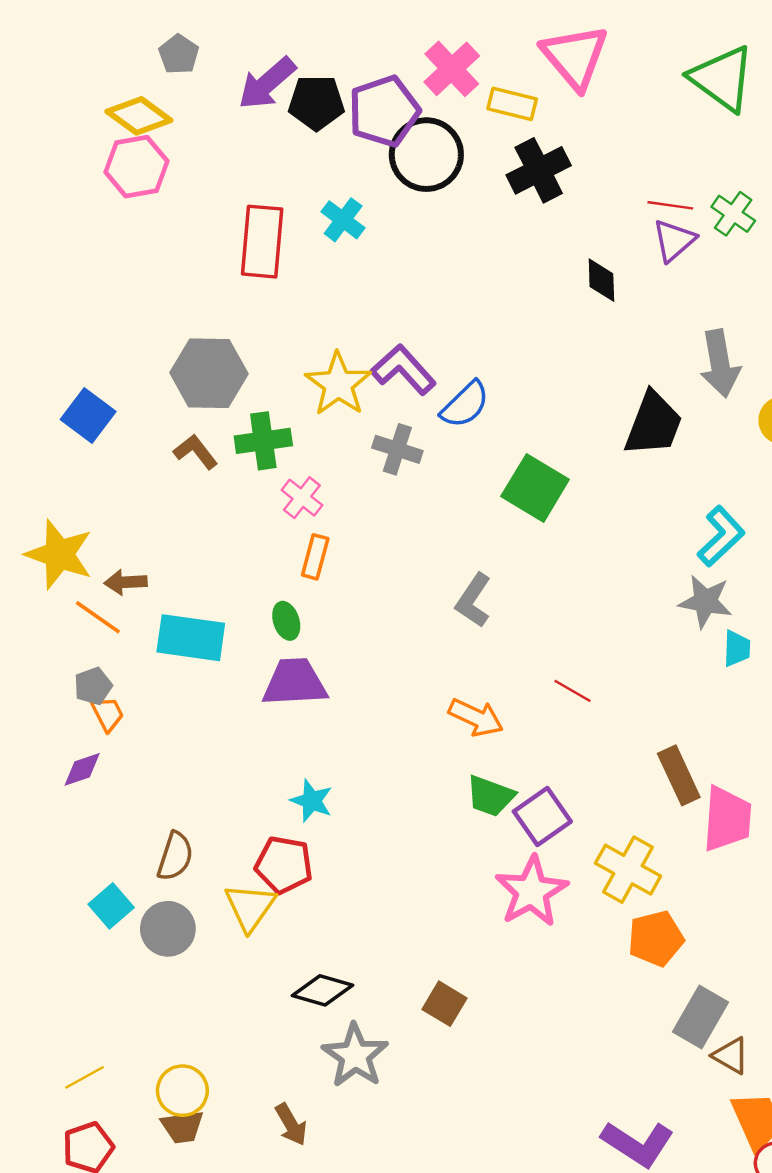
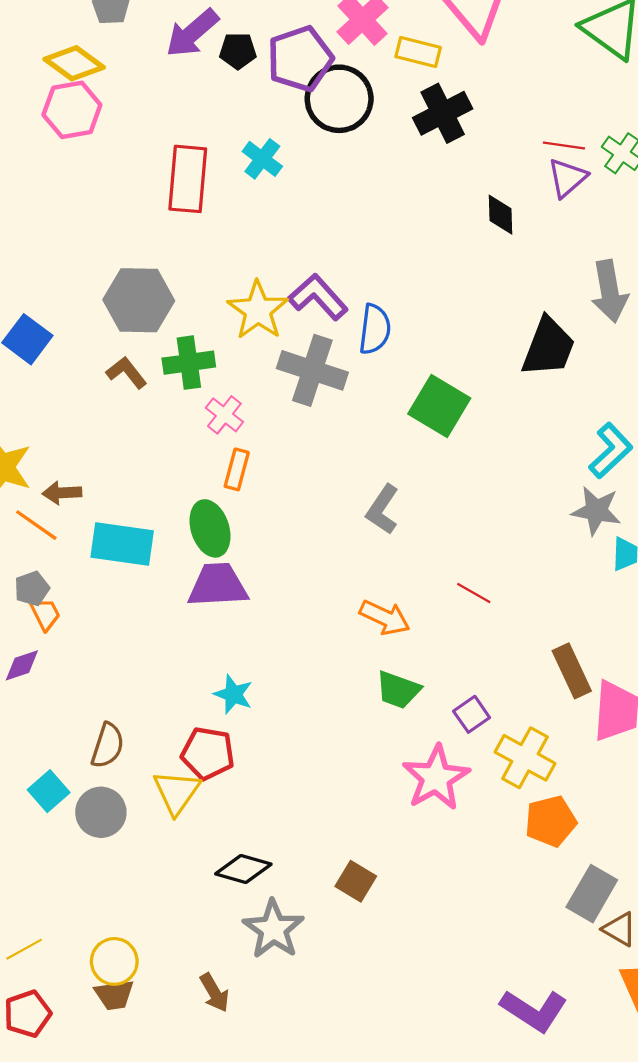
black pentagon: (316, 103) -> (238, 51), size x0.7
blue semicircle: (465, 405) -> (375, 329), turned -39
gray cross: (397, 449) -> (312, 370), size x1.5
green ellipse: (286, 621) -> (210, 528), size x1.6
purple square: (542, 816) -> (472, 714), moved, size x0.7

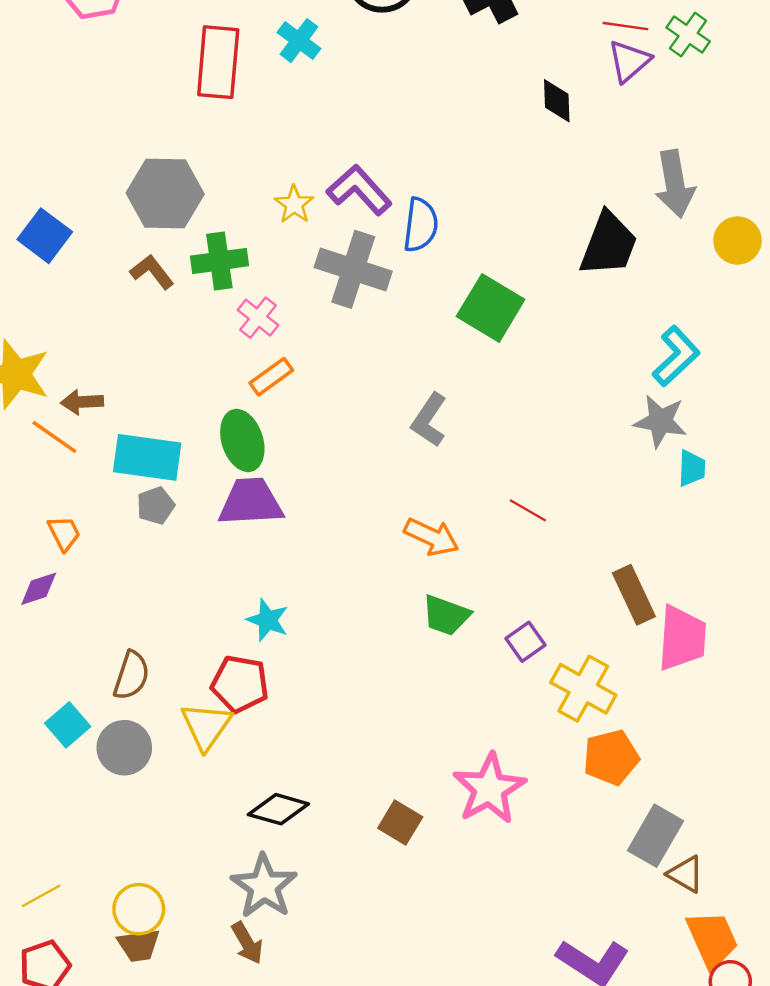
yellow star: (258, 310) -> (294, 204), size x0.6
orange rectangle: (237, 469) -> (271, 377), turned 39
gray pentagon: (32, 589) -> (156, 506), moved
pink star: (436, 778) -> (489, 789), moved
gray star: (273, 929) -> (264, 886), moved

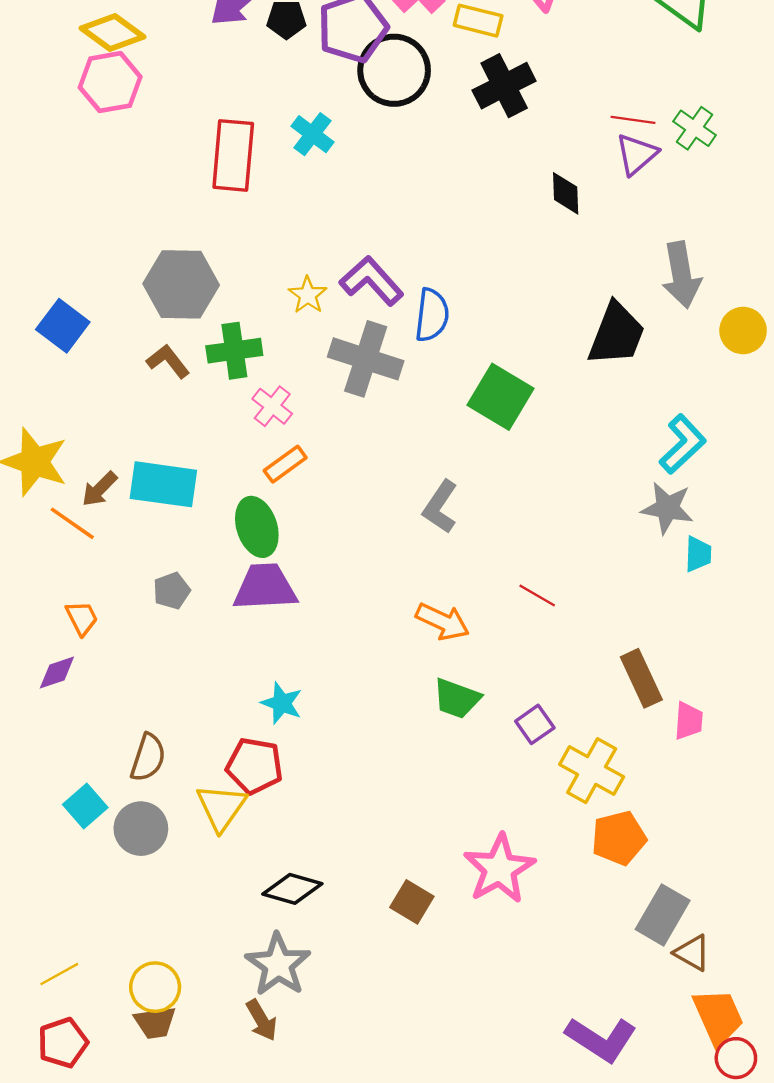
brown arrow: (82, 402) -> (99, 489), turned -42
cyan rectangle: (147, 457) -> (163, 484), moved
pink trapezoid: (682, 638) -> (689, 721), size x0.6

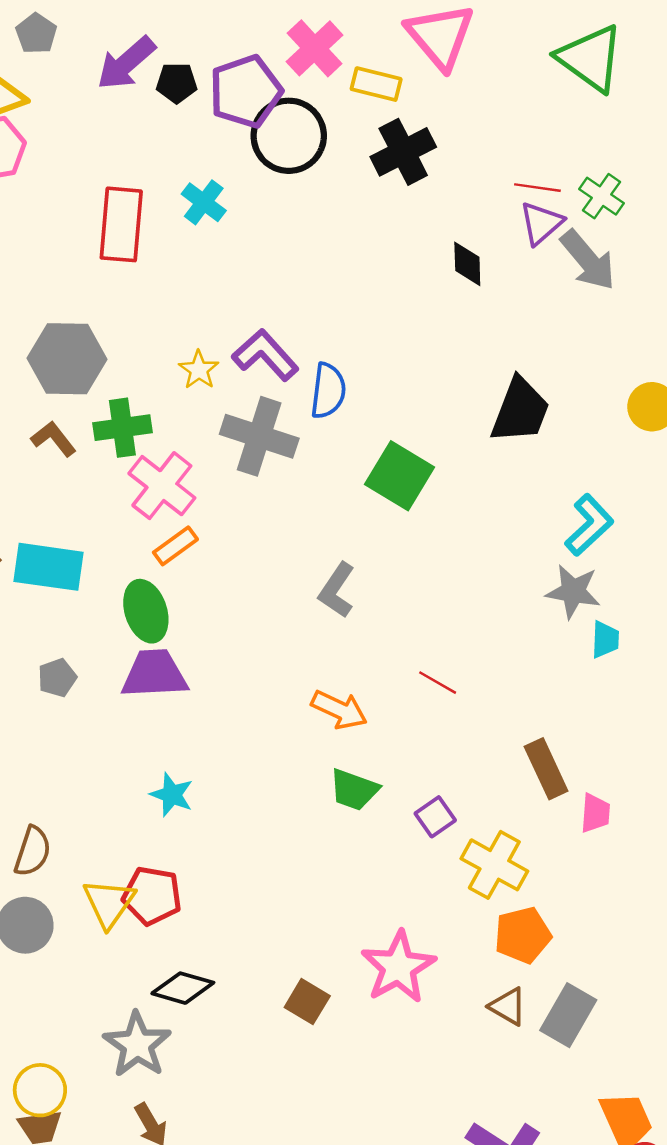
gray arrow: (682, 275) -> (588, 260), moved, turned -30
pink cross: (272, 406) -> (162, 486), size x1.6
red pentagon: (254, 766) -> (152, 896), moved
brown triangle: (692, 953) -> (508, 1006), moved
gray star: (278, 965) -> (137, 1045), moved

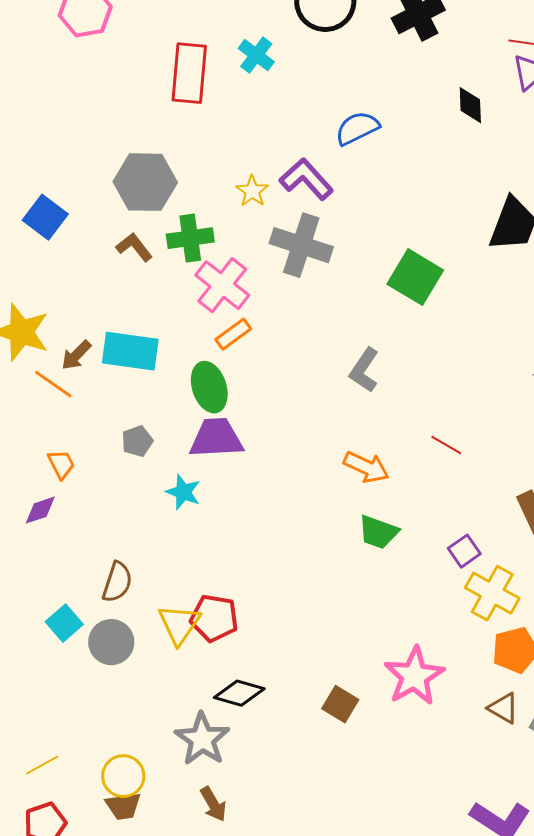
blue semicircle: (328, 391) -> (357, 128), moved, turned -123
cyan star: (172, 795) -> (183, 492), moved
purple square: (435, 817) -> (464, 551), moved

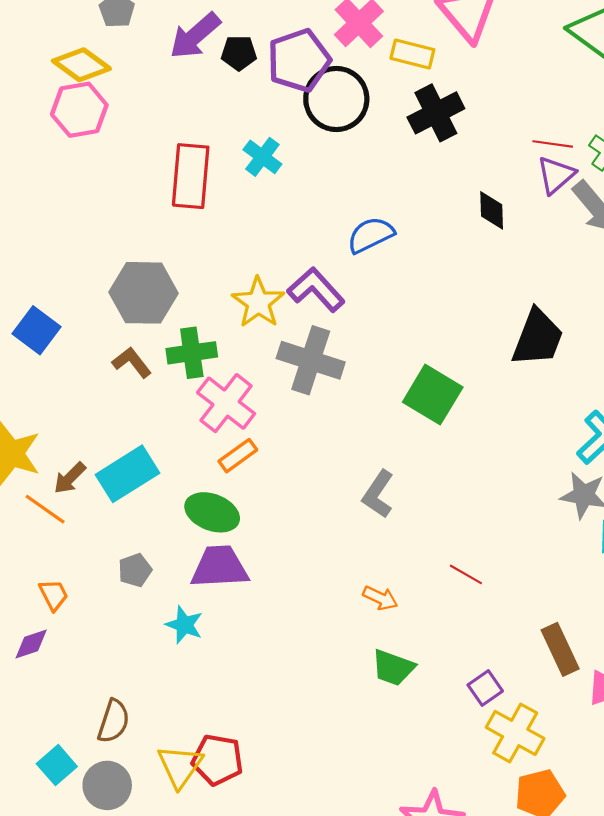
yellow star: (252, 191) -> (258, 302), size x1.5
cyan rectangle: (130, 351) -> (128, 474), turned -40
green ellipse: (209, 387) -> (212, 512), turned -51
orange arrow: (366, 467) -> (380, 598), size x0.7

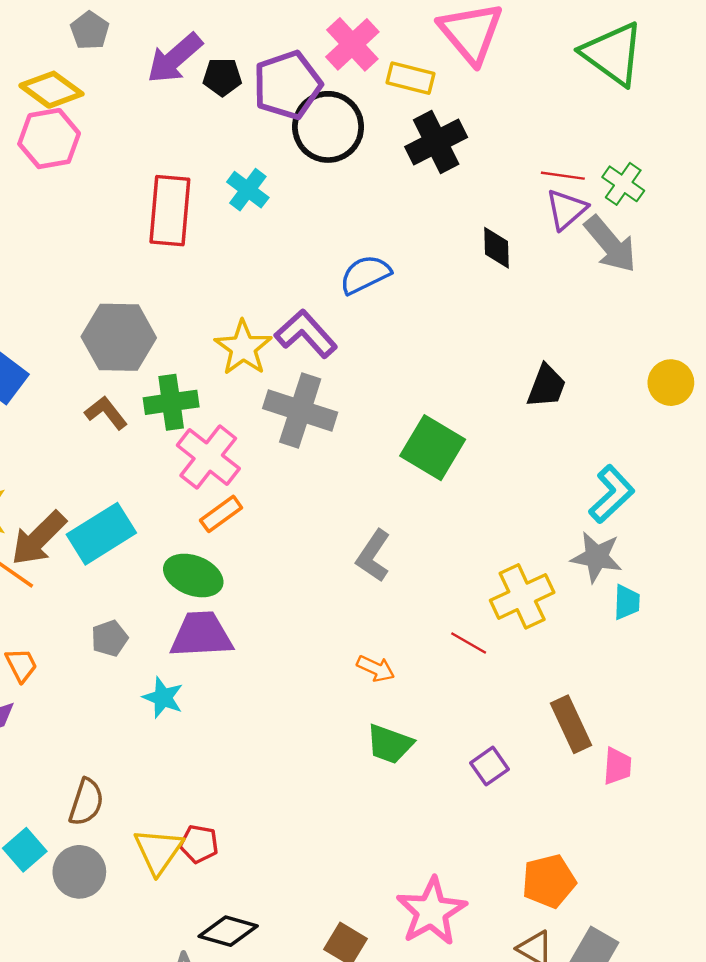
black trapezoid: (538, 338) -> (547, 386), size x0.7
brown arrow: (70, 478) -> (39, 538), size x1.6
yellow cross: (515, 733) -> (522, 596), moved, turned 36
red pentagon: (217, 760) -> (199, 844), size x0.7

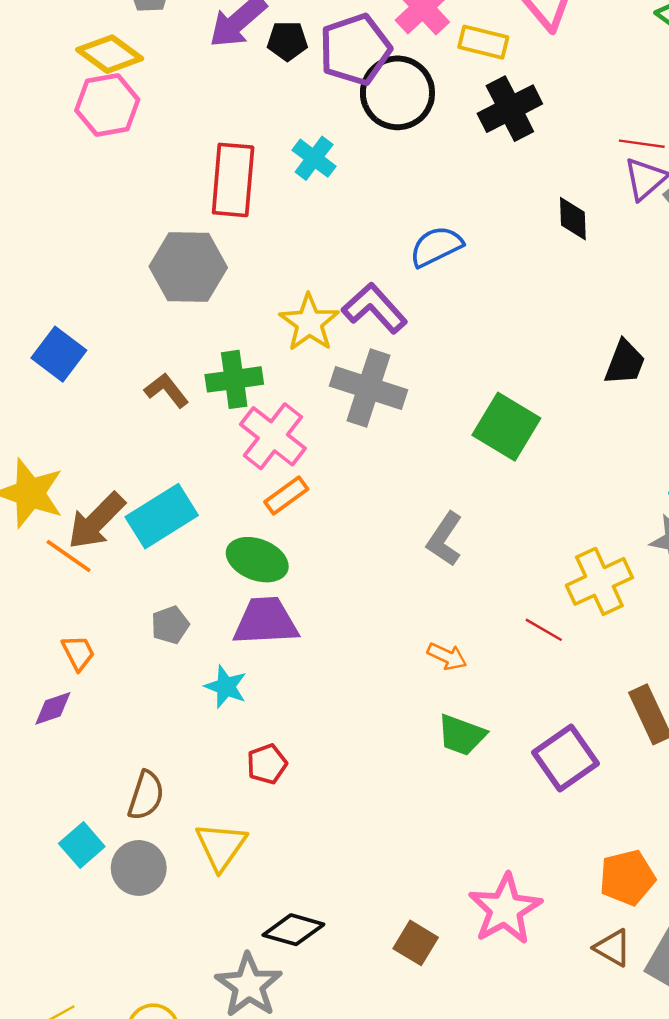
gray hexagon: (119, 337) -> (188, 267), moved
purple square: (490, 766) -> (566, 758), size x1.6
red pentagon: (199, 844) -> (267, 764), moved, turned -30

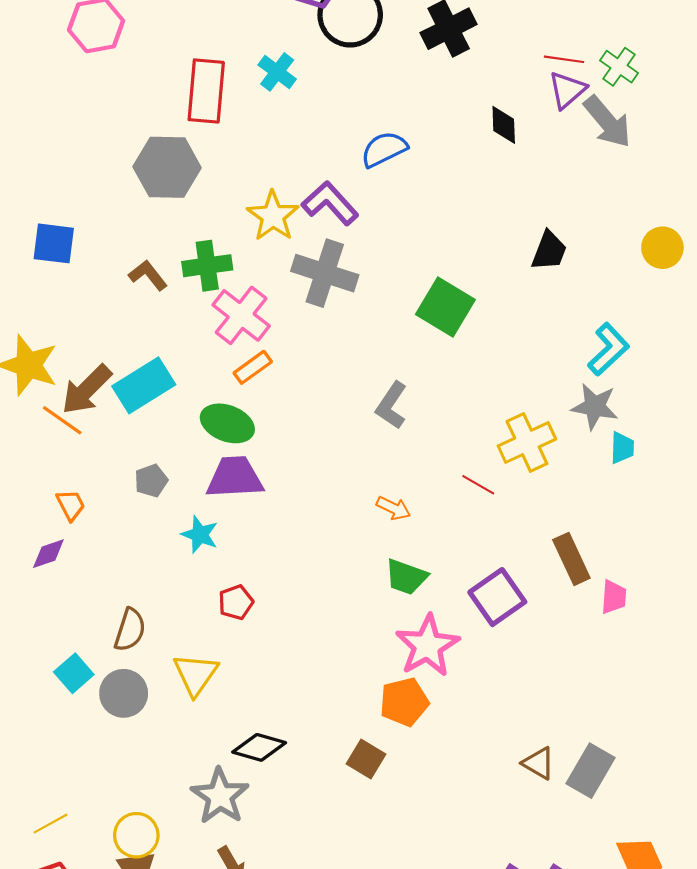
blue square: (59, 354) -> (54, 243), turned -30
orange pentagon: (627, 878) -> (404, 702), moved
pink star: (505, 909) -> (427, 646), moved

